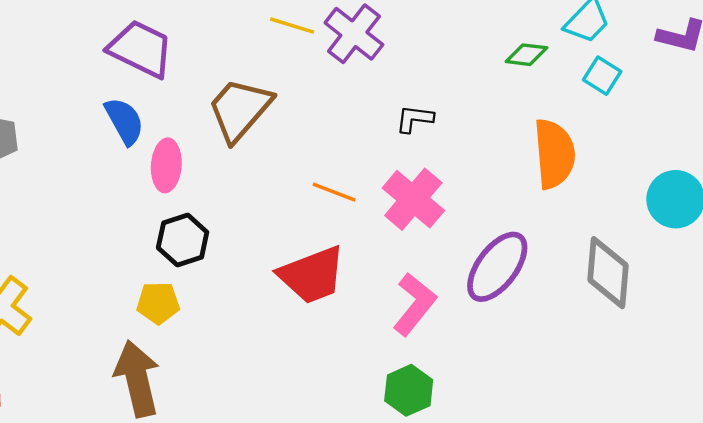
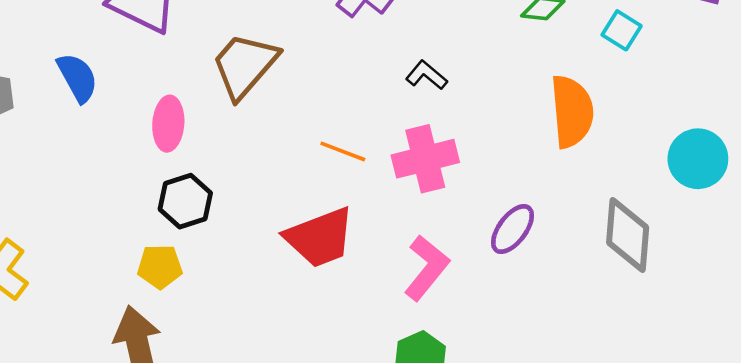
black L-shape: (415, 119) -> (426, 75), turned 33
blue semicircle: (124, 121) -> (77, 78), moved
pink cross: (413, 199) -> (425, 159), turned 36
purple ellipse: (497, 267) -> (512, 229), size x0.7

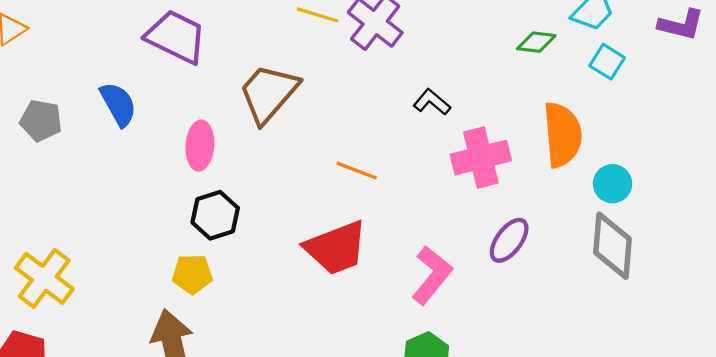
pink cross: (425, 159) -> (481, 158), moved
cyan circle: (698, 159) -> (613, 184), moved, size x0.7

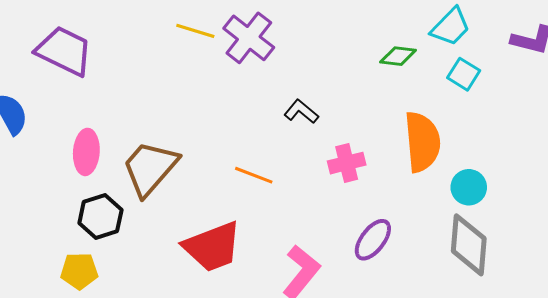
brown trapezoid: (269, 93) -> (150, 168), moved
pink cross: (481, 158) -> (347, 163), size x0.7
orange line: (357, 171) -> (254, 175), moved

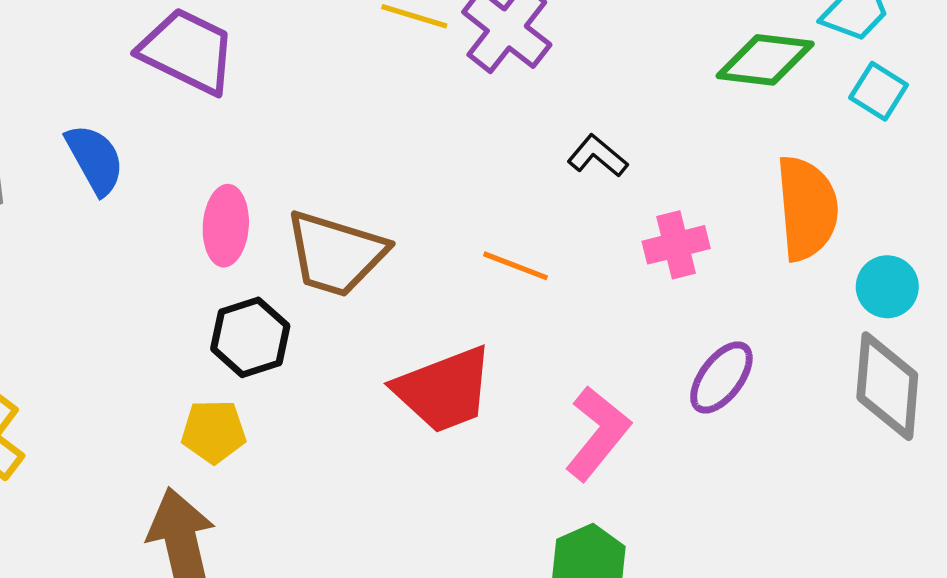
green diamond: (398, 56) -> (765, 60), size x1.5
brown trapezoid: (150, 168) -> (336, 254), turned -114

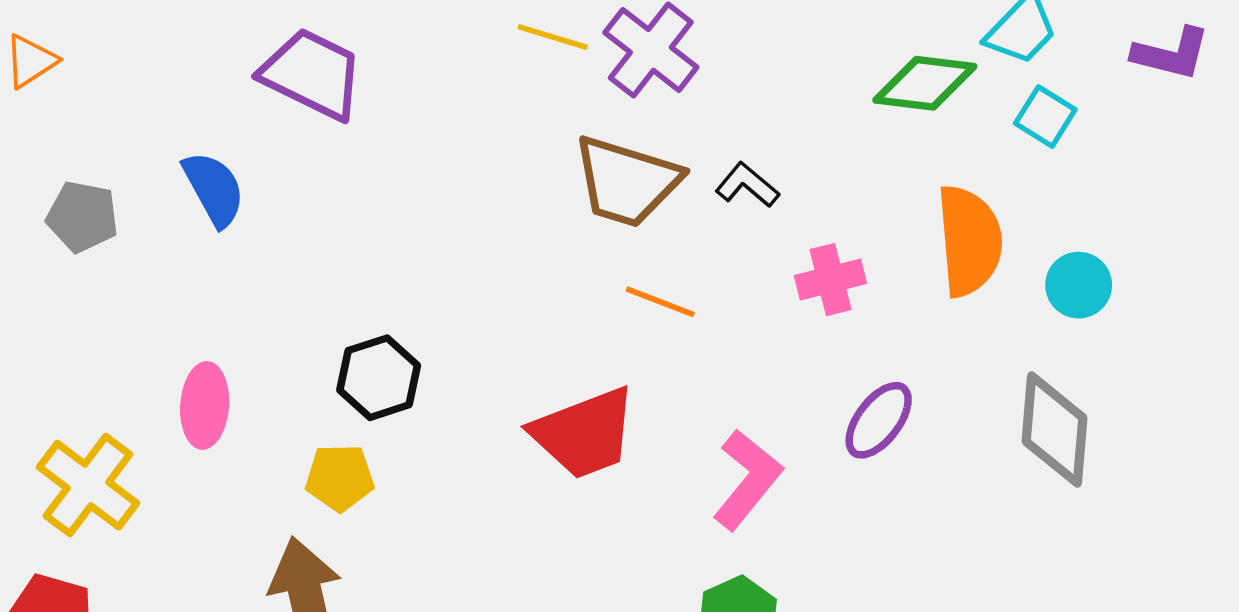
pink ellipse: (226, 226) -> (205, 405), moved
brown trapezoid: (336, 254) -> (627, 181), moved
cyan circle: (887, 287) -> (1079, 285), moved

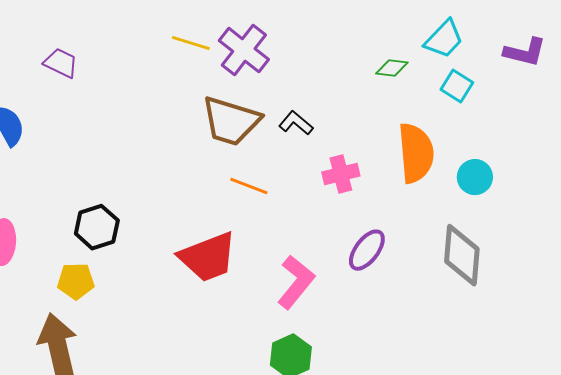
purple trapezoid: (312, 74) -> (61, 63), size x0.6
green diamond: (925, 83) -> (392, 68), size x0.6

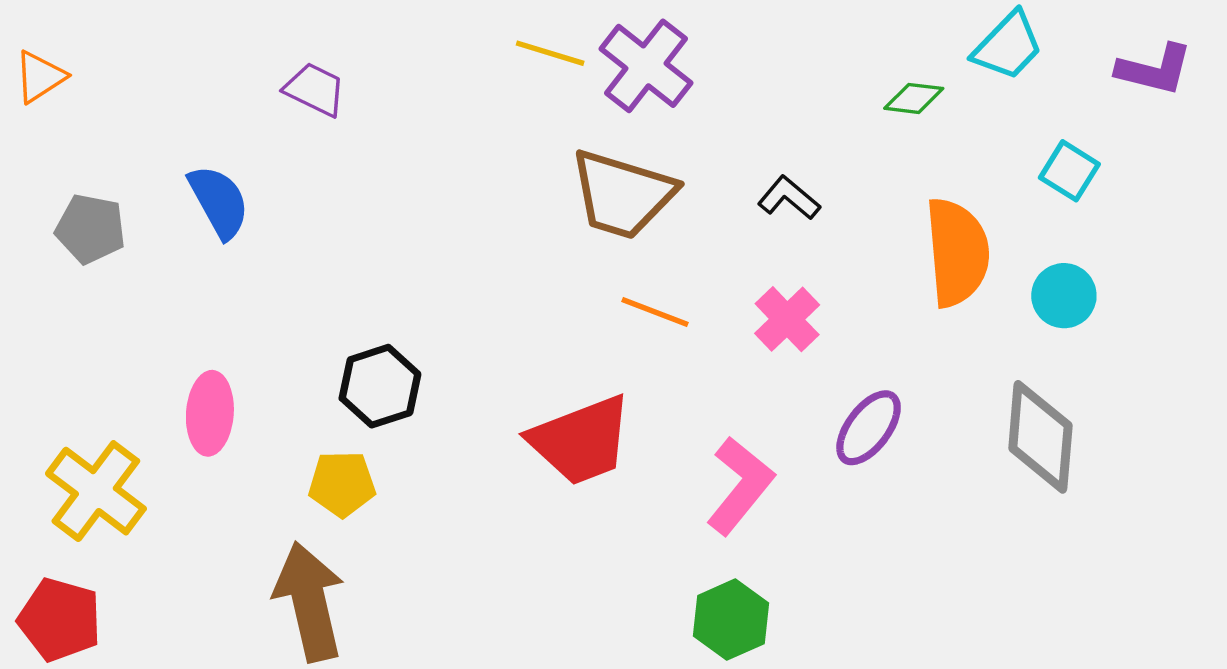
cyan square: (457, 86) -> (1069, 171), moved
black L-shape: (296, 123) -> (789, 198), moved
pink cross: (341, 174) -> (787, 319), moved, turned -30

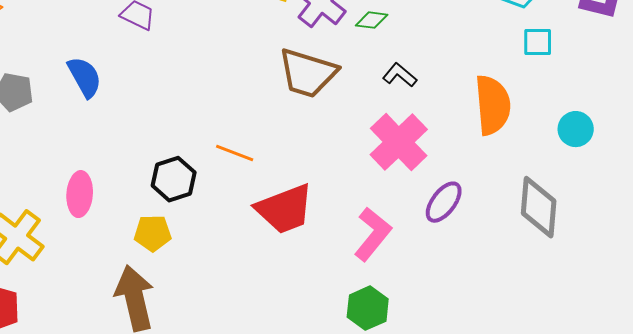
green diamond: (914, 98) -> (372, 20), moved
cyan square: (1069, 171) -> (538, 42), moved, turned -32
cyan circle: (1064, 296) -> (576, 129), moved
orange line: (655, 312) -> (235, 153), moved
pink cross: (787, 319) -> (399, 142), size x1.6

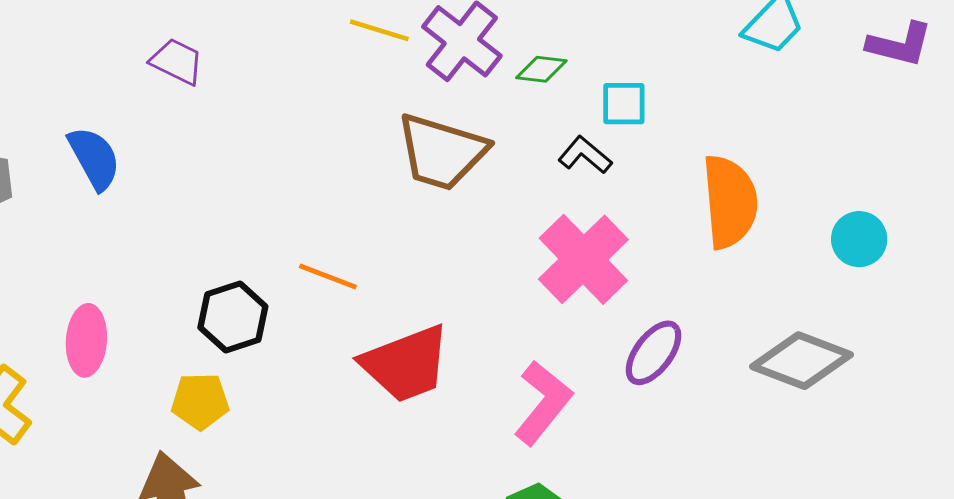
cyan square: (538, 42) -> (624, 104), moved
gray diamond: (539, 207) -> (802, 361), turned -74

